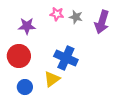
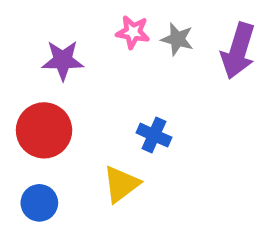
blue cross: (66, 58) -> (154, 135), size x0.6
blue circle: (25, 87) -> (39, 203), moved

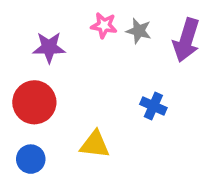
blue cross: (154, 135) -> (153, 106), moved
yellow triangle: (121, 184) -> (95, 144), turned 44

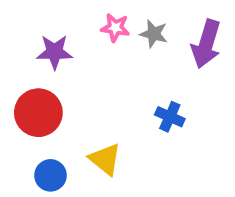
yellow triangle: (95, 144) -> (105, 159), turned 32
blue circle: (31, 159) -> (51, 175), moved

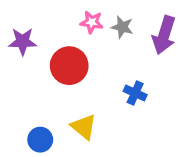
purple star: (55, 52) -> (23, 41), moved
red circle: (38, 113) -> (69, 66), moved

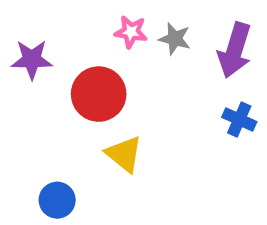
blue cross: (135, 93) -> (239, 119), moved
yellow triangle: (84, 127) -> (124, 154), moved

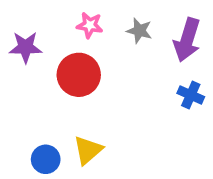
pink star: (131, 32) -> (90, 25), moved
yellow triangle: (124, 154) -> (88, 150), moved, turned 40

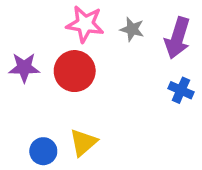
pink star: (90, 25) -> (85, 24), size x1.5
purple star: (25, 47) -> (24, 68), moved

